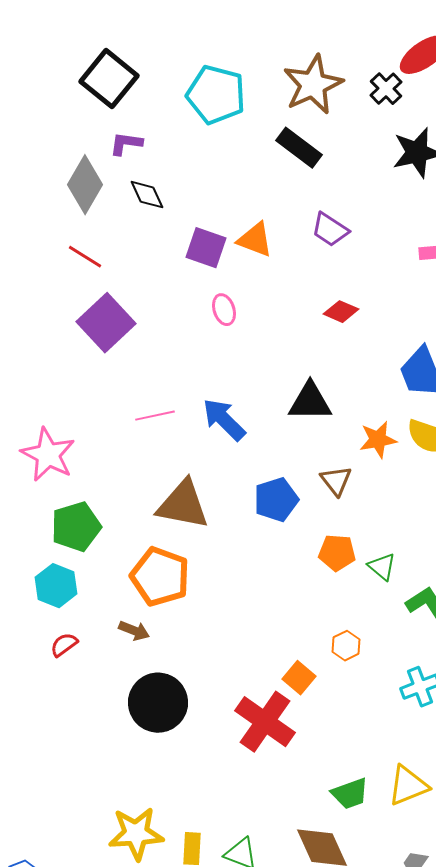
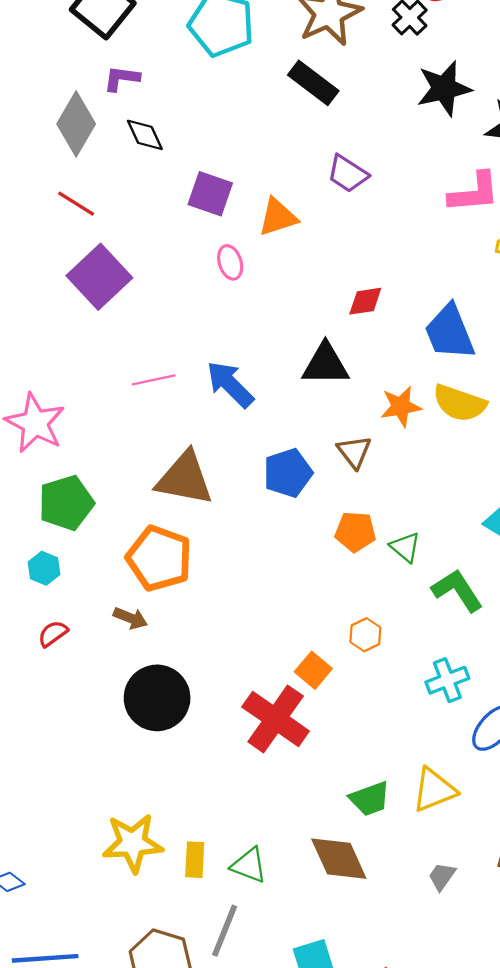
orange triangle: (255, 240) -> (278, 217), moved, turned -39
red diamond: (341, 312) -> (365, 301), moved, turned -32
cyan hexagon: (56, 586) -> (44, 568), size x0.7

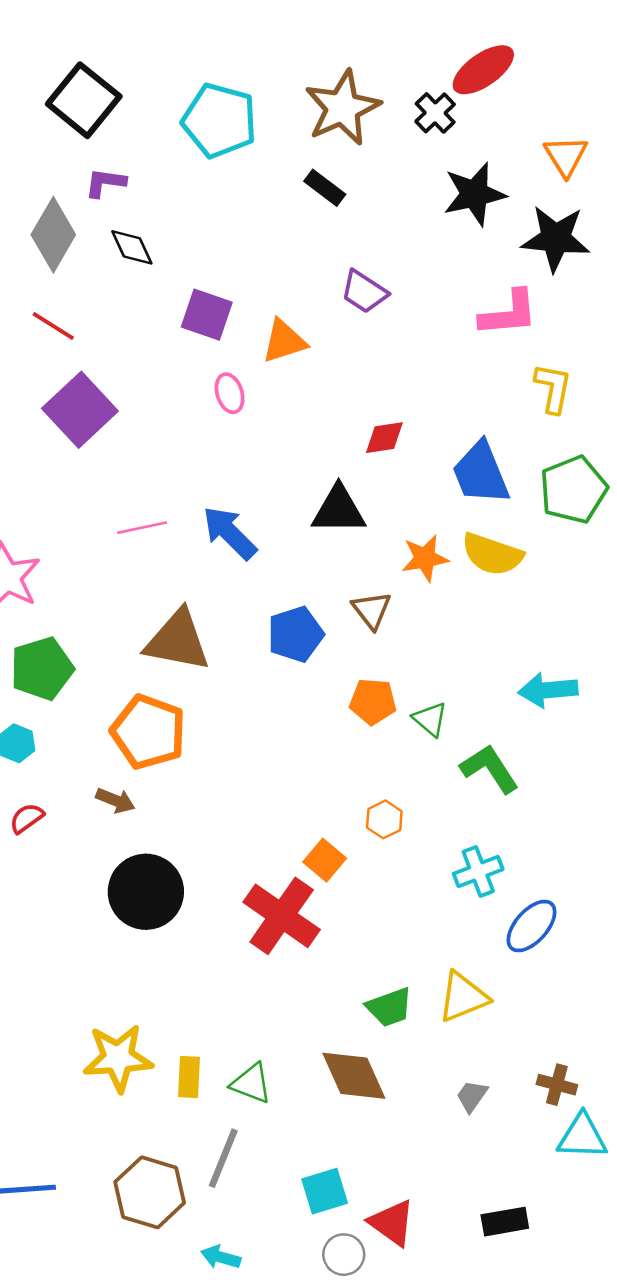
black rectangle: (313, 83) -> (325, 188), size x0.7

